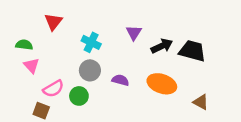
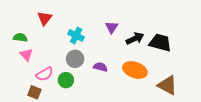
brown triangle: (201, 102) -> (167, 85), size x1.5

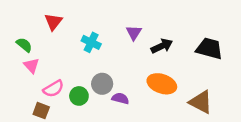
green semicircle: (20, 38) -> (24, 45), turned 32
black trapezoid: (160, 43) -> (209, 48), moved
gray circle: (75, 59) -> (102, 84), moved
purple semicircle: (100, 67) -> (120, 98), moved

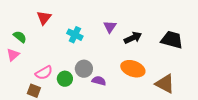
pink triangle: (31, 66) -> (13, 55), moved, turned 32

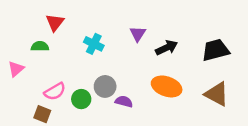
green semicircle: (20, 37) -> (40, 46), moved, turned -40
black trapezoid: (172, 40) -> (215, 50), turned -30
brown triangle: (165, 84) -> (217, 94), moved

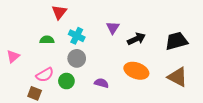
red triangle: (55, 22) -> (59, 12), moved
green semicircle: (40, 46) -> (47, 40), moved
gray circle: (105, 86) -> (77, 58), moved

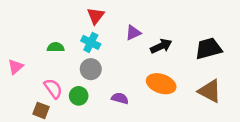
red triangle: (59, 12) -> (96, 16), moved
purple triangle: (113, 28) -> (133, 33), turned 32
pink semicircle: (45, 75) -> (53, 89), turned -96

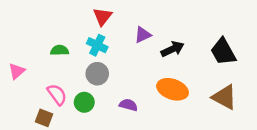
black trapezoid: (208, 49) -> (223, 52), turned -104

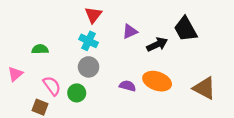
green semicircle: (60, 50) -> (40, 49), moved
black trapezoid: (223, 52) -> (185, 29), moved
pink triangle: (17, 71) -> (15, 74), moved
purple semicircle: (128, 105) -> (128, 86), moved

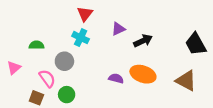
black trapezoid: (185, 29) -> (196, 44), moved
gray circle: (89, 67) -> (64, 61), moved
green circle: (77, 93) -> (67, 95), moved

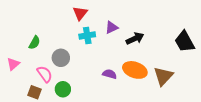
cyan cross: (81, 38) -> (87, 35), moved, turned -35
green semicircle: (36, 45) -> (34, 43), turned 120
brown triangle: (186, 81) -> (163, 76), moved, turned 45

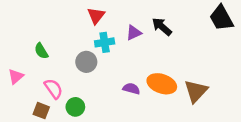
black arrow: (135, 39) -> (162, 27), moved, turned -114
black trapezoid: (185, 42) -> (221, 18), moved
green semicircle: (34, 43) -> (41, 51), turned 120
gray circle: (61, 58) -> (86, 62), moved

